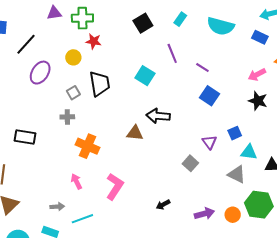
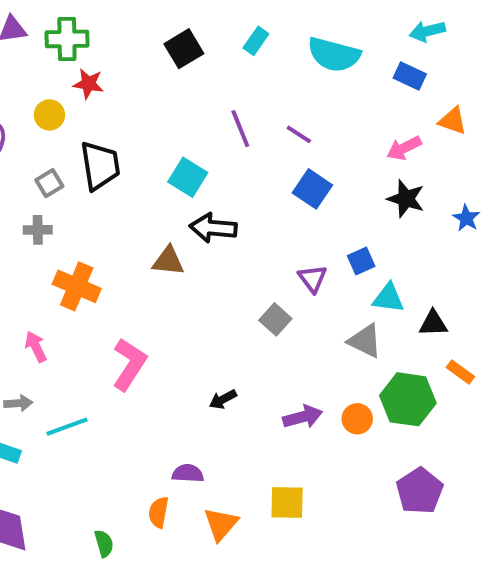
purple line: (172, 53) -> (240, 129), moved
cyan square: (145, 76) -> (188, 177), moved
pink arrow: (76, 181) -> (36, 347), moved

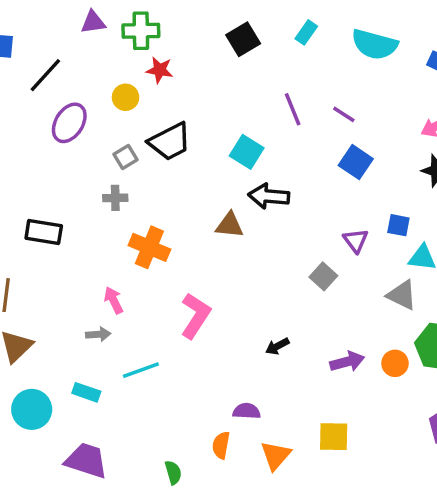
black trapezoid: (100, 166) -> (170, 142), turned 72
blue square: (361, 261) -> (398, 225), turned 35
gray arrow: (18, 403) -> (98, 334), moved

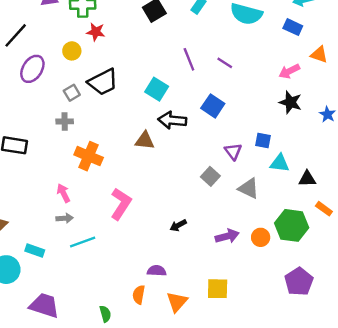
blue square: (356, 162) -> (213, 106), moved
gray triangle: (402, 295) -> (249, 188), moved
gray arrow: (98, 334) -> (65, 218), moved
cyan rectangle: (86, 392) -> (35, 250), moved

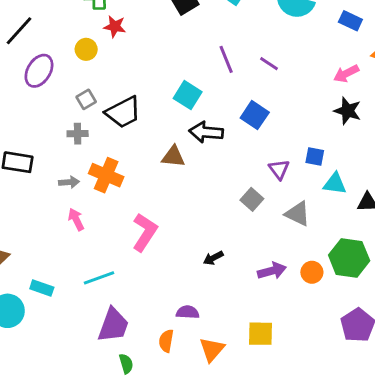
black trapezoid: (103, 82) -> (123, 112), moved
gray arrow: (65, 218) -> (69, 182), moved
purple trapezoid: (44, 305) -> (113, 325), moved, turned 92

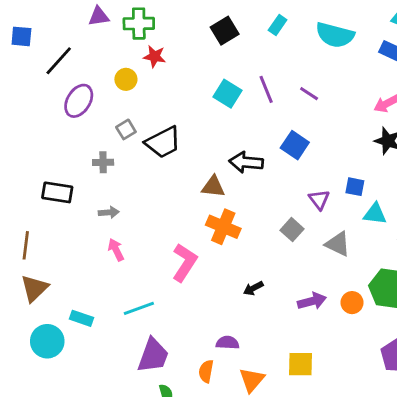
cyan square: (188, 95) -> (228, 94), moved
gray cross: (78, 134) -> (103, 162), moved
orange cross: (106, 175) -> (223, 227), moved

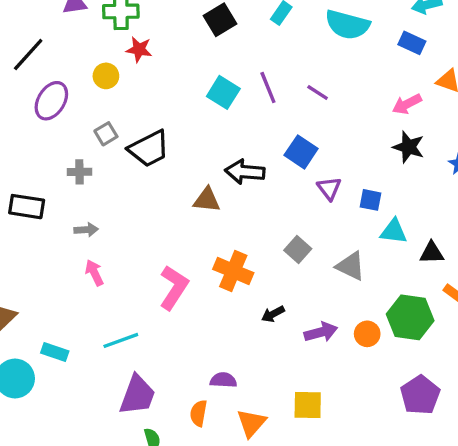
purple triangle: (319, 200) -> (329, 188), moved
orange cross: (223, 227) -> (233, 271), moved
black arrow: (253, 288) -> (273, 314), moved

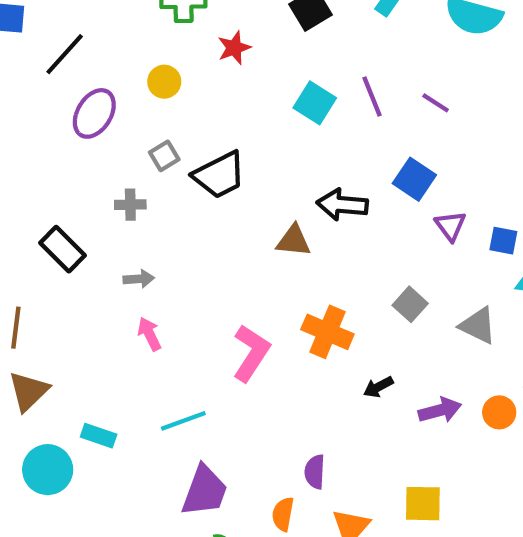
red star: (139, 49) -> (234, 48), moved, turned -30
black rectangle: (27, 207) -> (62, 249), turned 36
purple semicircle: (223, 380) -> (315, 472), turned -90

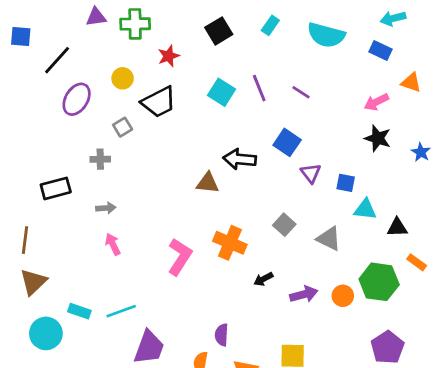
black trapezoid: (219, 175) -> (159, 102), moved
black rectangle: (62, 249) -> (56, 188), turned -60
cyan line: (183, 421) -> (121, 311), moved

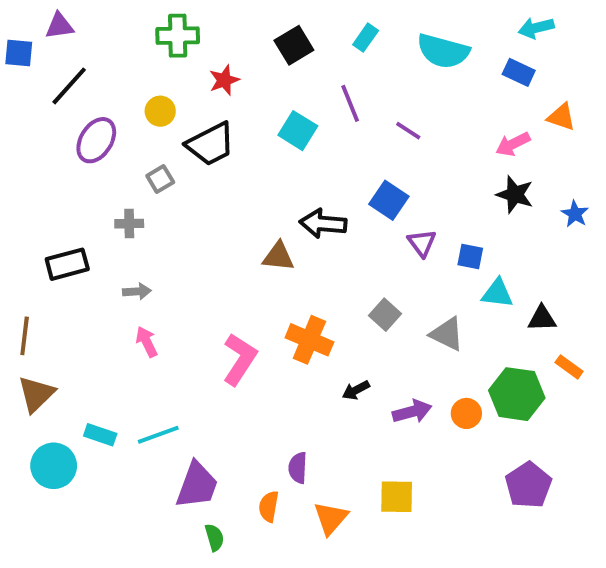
purple triangle: (96, 17) -> (59, 26), moved
purple line: (259, 88) -> (350, 103), moved

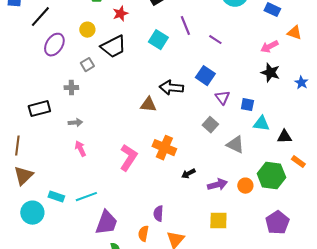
gray square: (385, 315) -> (210, 125), moved
yellow square: (397, 497) -> (218, 221), moved

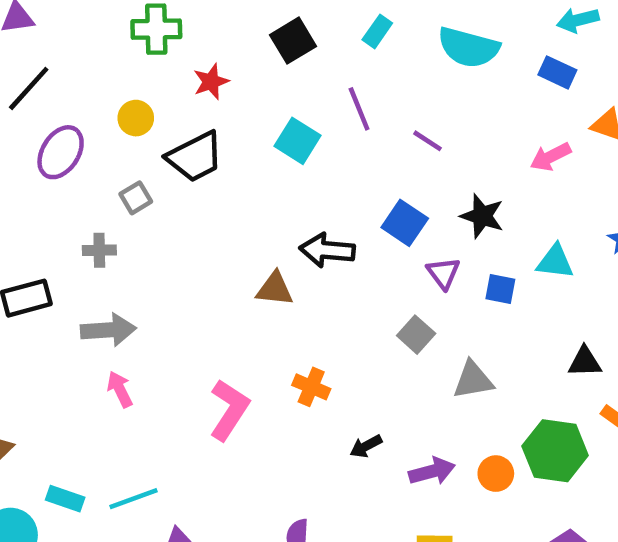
black star: (270, 73) -> (482, 216), moved
gray arrow: (75, 123) -> (108, 330), size x1.6
cyan triangle: (261, 124) -> (555, 262), moved
gray triangle: (235, 145) -> (473, 380), turned -36
orange cross: (164, 148) -> (311, 387), size x0.7

